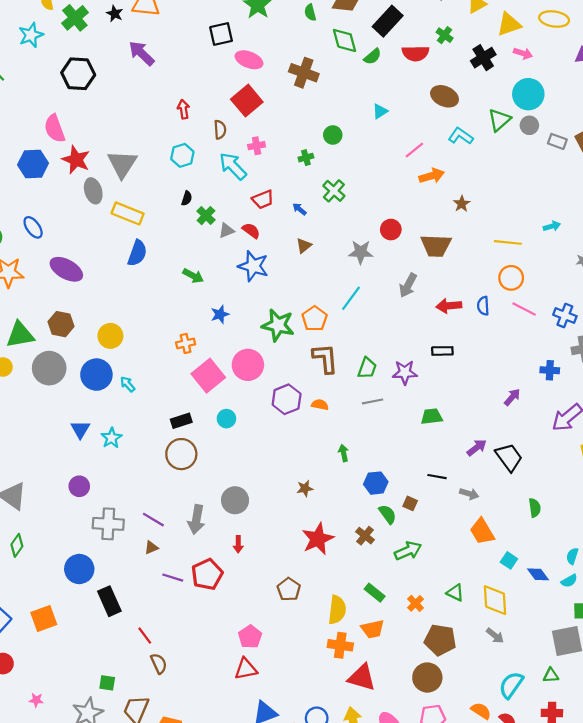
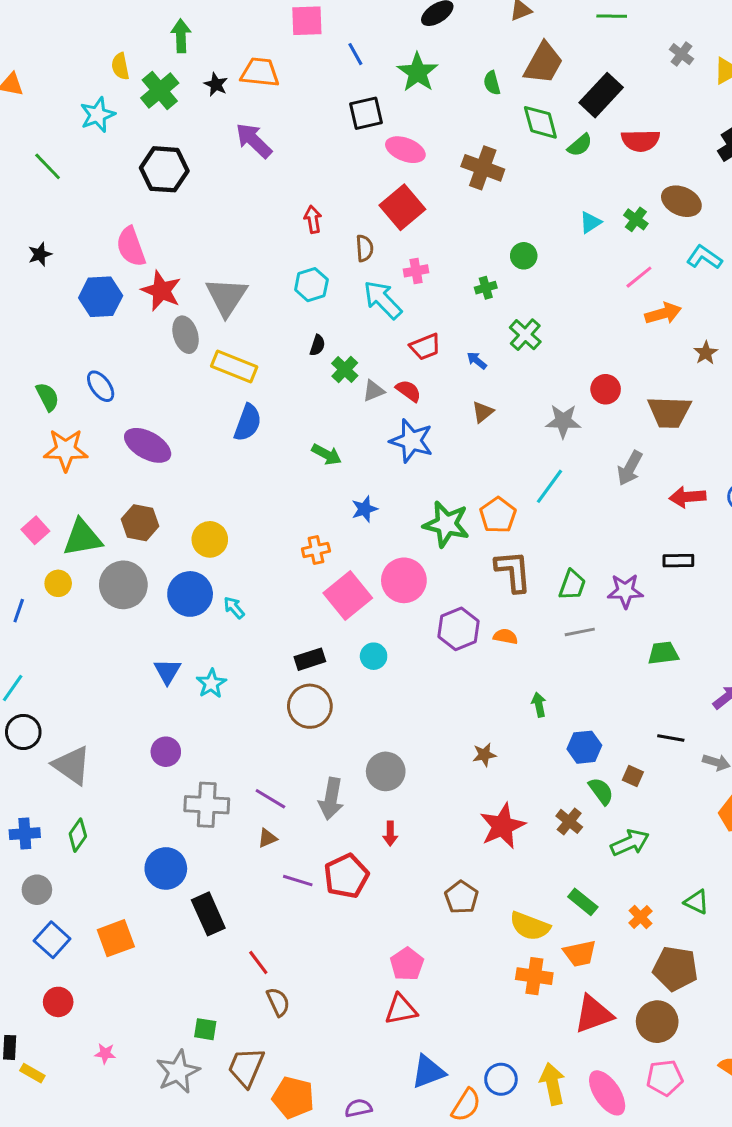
green cross: (445, 35) -> (636, 219), moved
yellow semicircle: (337, 610) -> (530, 926), turned 104
red triangle: (362, 678) -> (593, 1014), moved, turned -36

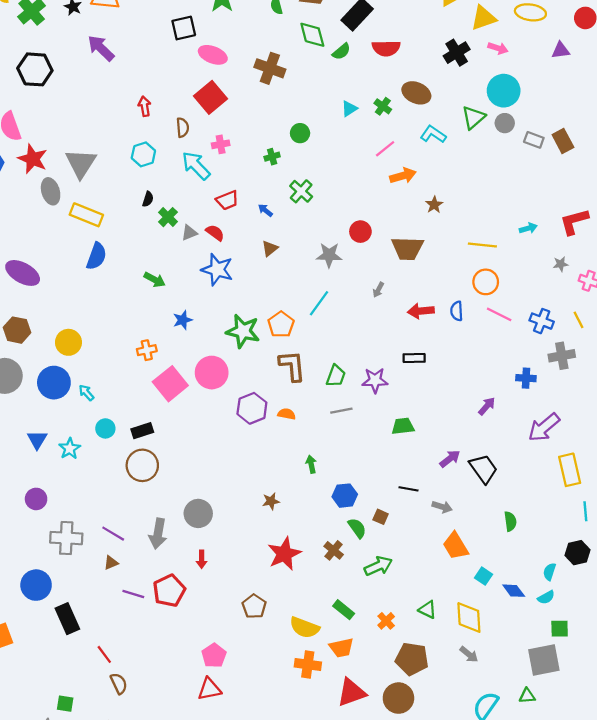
gray arrow: (630, 468) -> (378, 290), size x0.6
cyan circle: (374, 656) -> (105, 428), moved

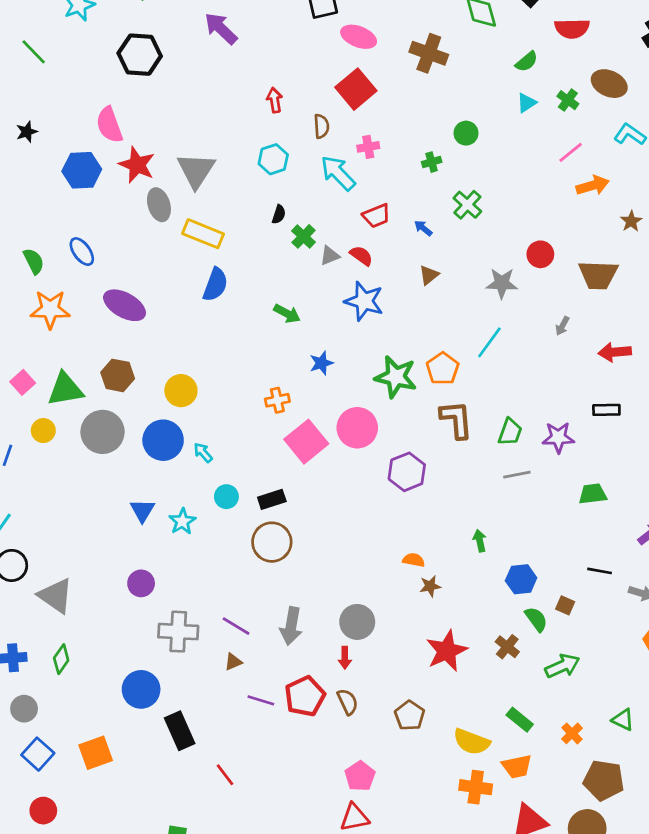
green semicircle: (341, 51) -> (527, 62), moved
orange semicircle: (287, 414) -> (414, 560), moved
gray circle: (198, 513) -> (357, 622), moved
brown semicircle: (119, 683) -> (348, 702), moved

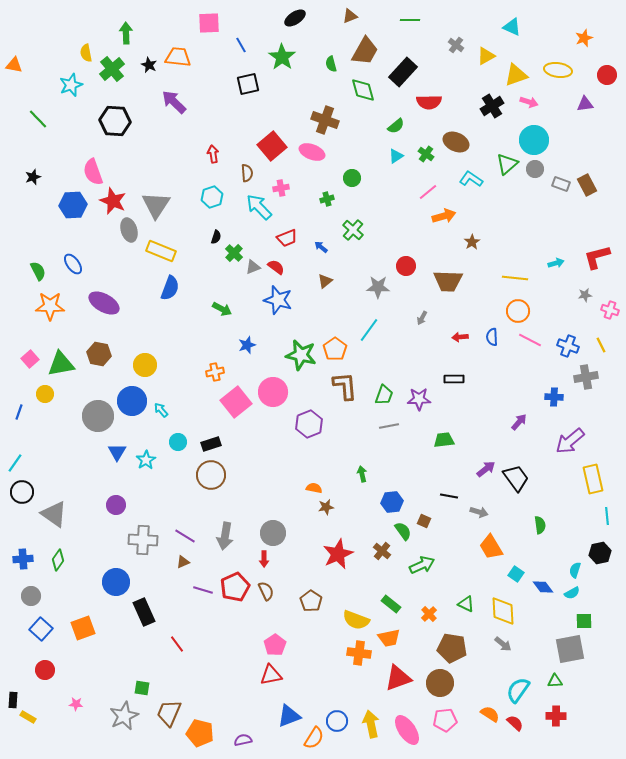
pink ellipse: (359, 37) -> (312, 152), moved
red arrow: (615, 352) -> (460, 337), size x0.7
gray circle: (102, 432) -> (98, 416), moved

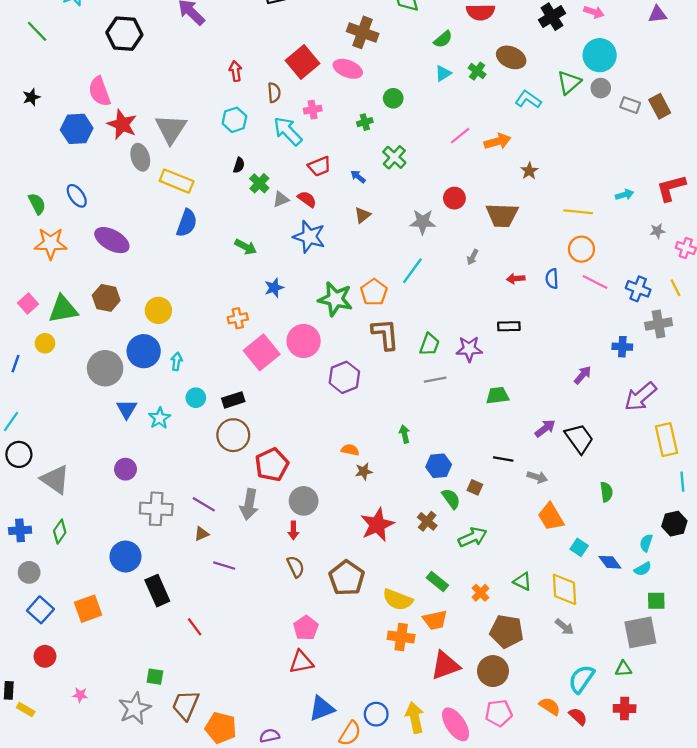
pink line: (428, 192) -> (460, 136), moved
cyan arrow: (161, 410) -> (177, 361), turned 49
red pentagon: (235, 587) -> (272, 465), moved
brown pentagon: (311, 601) -> (347, 578), size x1.4

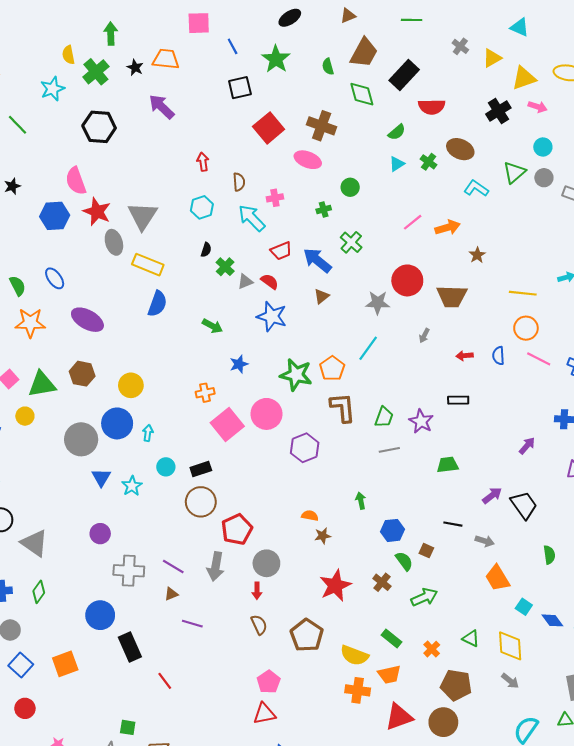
cyan circle: (600, 55) -> (543, 147), size x0.6
red square: (302, 62) -> (269, 128), moved
blue arrow: (358, 177) -> (317, 260), size x2.0
red circle: (454, 198) -> (407, 280), size x1.5
purple star: (469, 349) -> (421, 421), turned 30

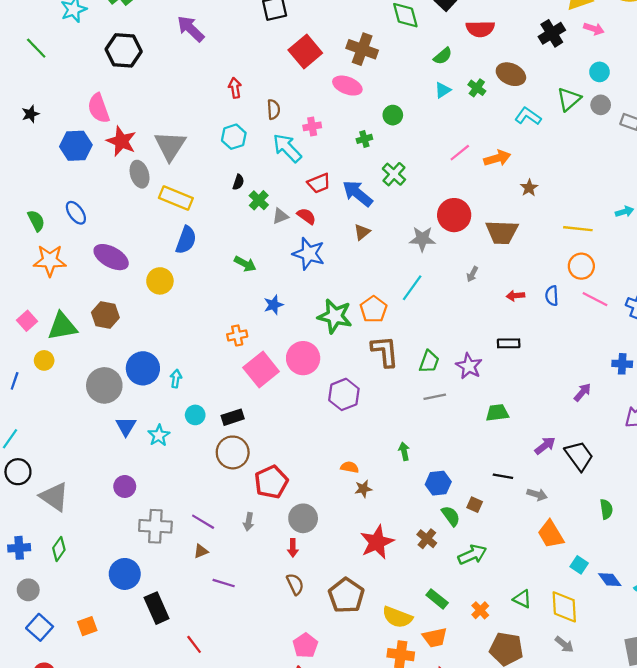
yellow circle: (131, 385) -> (160, 281), moved
gray arrow: (216, 566) -> (249, 522), size x0.6
orange square: (65, 664) -> (87, 626), size x0.7

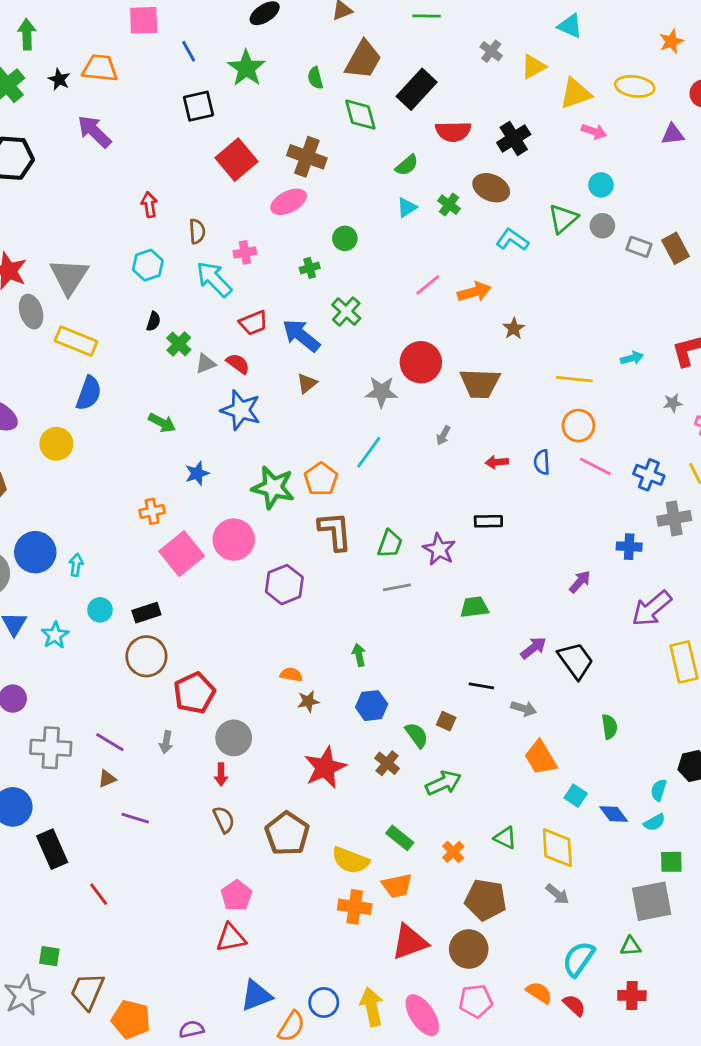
black cross: (552, 33) -> (514, 138), moved
pink ellipse: (347, 86) -> (289, 202), turned -48
blue hexagon: (438, 483) -> (372, 706), moved

